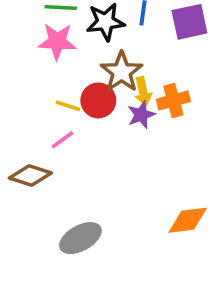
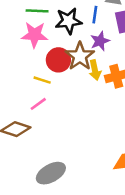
red circle: (98, 100) -> (58, 60), moved
purple star: (141, 115) -> (100, 41), moved

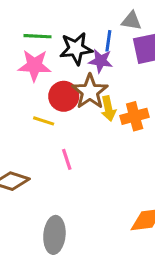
purple star: (100, 41) -> (101, 61), moved, turned 30
pink line: (38, 104) -> (67, 159), moved, turned -72
gray ellipse: (51, 173) -> (54, 235), turned -56

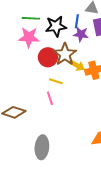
purple star: (101, 61) -> (81, 34), moved
yellow arrow: (108, 109) -> (77, 65), turned -49
yellow line: (44, 121) -> (56, 81), moved

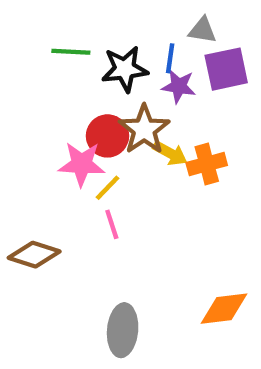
pink star: (29, 37) -> (82, 164), moved
yellow line: (56, 81) -> (107, 188), moved, turned -64
gray ellipse: (42, 147) -> (123, 330), moved

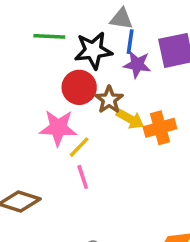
gray triangle: (202, 30) -> (121, 19), moved
brown star: (144, 129) -> (109, 100), size x0.7
red circle: (107, 136) -> (79, 87), moved

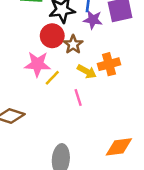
yellow arrow: (130, 119) -> (87, 72), moved
pink line: (83, 177) -> (78, 97), moved

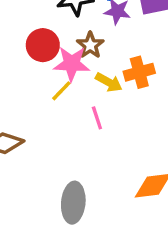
red circle: (52, 36) -> (43, 45), moved
pink star: (37, 64) -> (72, 64), moved

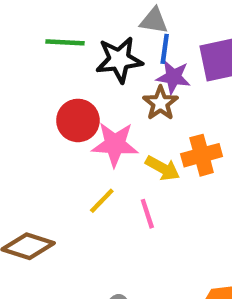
brown star: (90, 45) -> (160, 103), moved
yellow line: (61, 91) -> (102, 201), moved

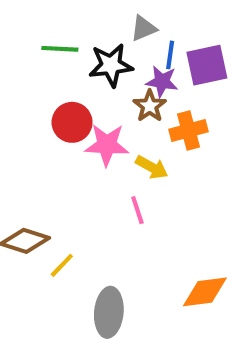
gray triangle: (154, 21) -> (144, 28), turned -32
blue line: (165, 49) -> (170, 55), moved
orange cross: (202, 155) -> (188, 131), moved
yellow line: (102, 201) -> (62, 265), moved

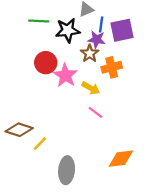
pink star: (107, 145) -> (65, 75), turned 30
pink line: (137, 210) -> (95, 112), moved, turned -35

